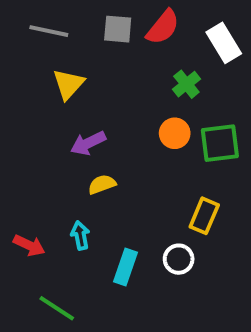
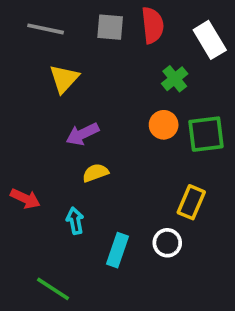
red semicircle: (163, 27) -> (153, 25), turned -45
red arrow: (29, 245) -> (25, 199), moved

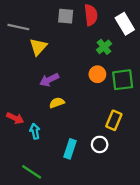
gray line: (46, 29) -> (18, 27), moved
cyan arrow: (75, 221) -> (35, 131), moved

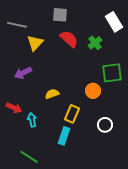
red semicircle: (91, 15) -> (69, 39), moved, turned -42
orange circle: (97, 74) -> (93, 91), moved
purple arrow: (49, 80) -> (23, 73), moved
yellow rectangle: (114, 120) -> (72, 114), moved
white circle: (100, 144) -> (105, 125), moved

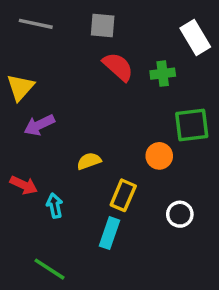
gray line: (17, 25) -> (36, 24), moved
yellow triangle: (35, 43) -> (20, 87), moved
green cross: (95, 43) -> (163, 74), turned 32

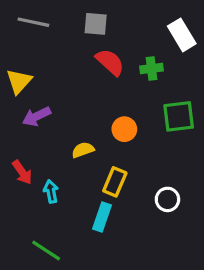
orange circle: (159, 156) -> (124, 129), moved
red arrow: (24, 185) -> (22, 172), turned 30

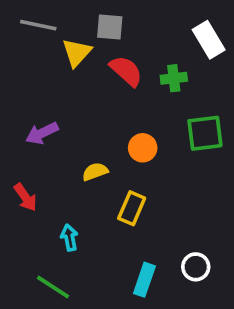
yellow triangle: (19, 81) -> (77, 53), moved
cyan arrow: (51, 191) -> (69, 238), moved
white circle: (167, 199) -> (196, 267), moved
cyan rectangle: (102, 217) -> (144, 280), moved

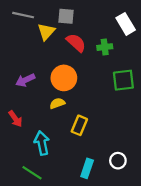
orange circle: (143, 148) -> (64, 78), moved, size x1.5
cyan arrow: (69, 238) -> (42, 143), size x1.5

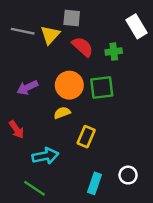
gray line: (23, 15) -> (23, 31), moved
green square: (123, 80) -> (102, 88), moved
cyan arrow: (42, 143) -> (45, 156), turned 90

